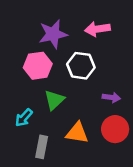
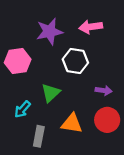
pink hexagon: (38, 66) -> (18, 61), moved

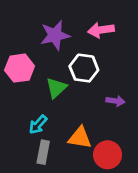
green triangle: (51, 93) -> (56, 88), moved
cyan arrow: (22, 109) -> (38, 125), moved
red circle: (107, 120) -> (108, 155), moved

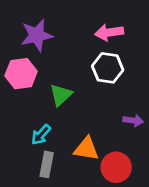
purple star: (55, 35) -> (37, 35), moved
white hexagon: (84, 68) -> (108, 68), moved
purple arrow: (115, 101) -> (133, 120), moved

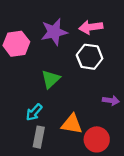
purple star: (37, 35) -> (54, 32), moved
pink hexagon: (21, 74) -> (16, 44), moved

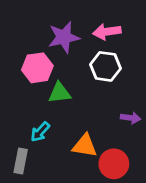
pink hexagon: (16, 44) -> (37, 68), moved
green triangle: (51, 79) -> (60, 93), turned 36
gray rectangle: (39, 137) -> (21, 161), moved

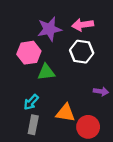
gray rectangle: (21, 161) -> (33, 125), moved

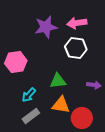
pink hexagon: (29, 53) -> (16, 62), moved
green triangle: (46, 72) -> (58, 81), moved
gray rectangle: (33, 125) -> (31, 116), turned 42

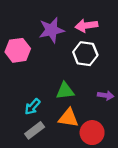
pink hexagon: (16, 62) -> (18, 50), moved

